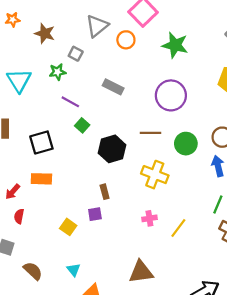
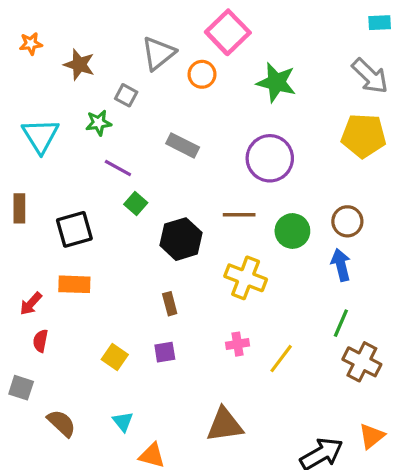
purple square: (95, 214) -> (165, 352), moved

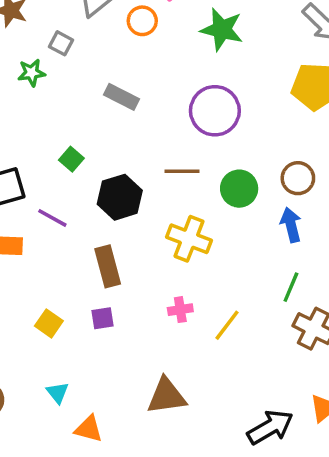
purple line: (118, 168) -> (52, 218), moved
brown rectangle: (170, 304) -> (108, 266), size x1.6

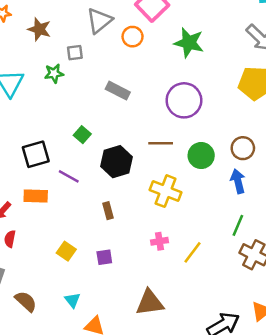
gray square: (61, 43) -> (75, 53), turned -35
brown rectangle: (108, 266) -> (108, 211), size x0.6
purple square: (102, 318) -> (104, 257), moved

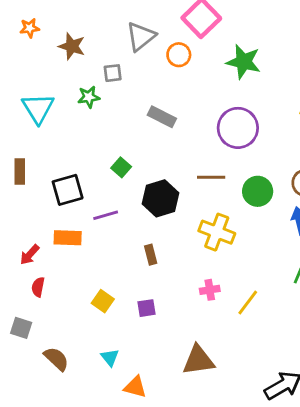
purple line: (69, 176) -> (106, 215), turned -45

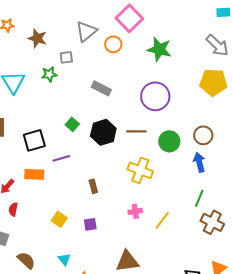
black hexagon: (160, 198) -> (103, 132), moved

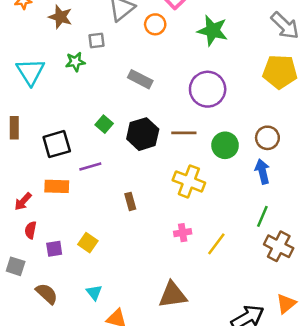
purple square: (90, 224) -> (54, 249), moved

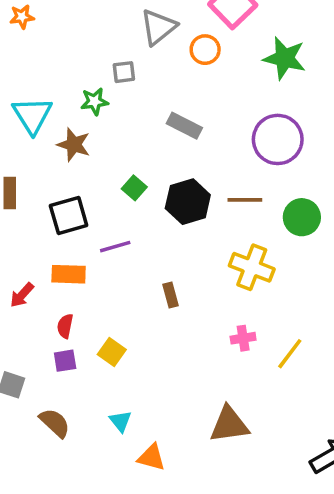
brown star: (60, 17) -> (74, 145), moved
red semicircle: (30, 230) -> (65, 326), moved

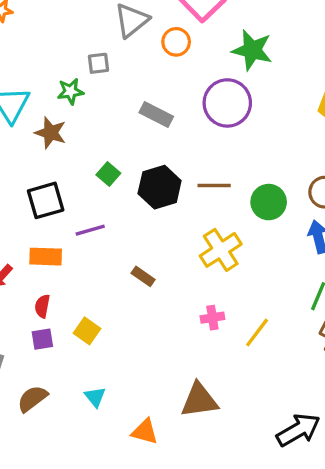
purple circle: (278, 139) -> (227, 103), moved
yellow cross: (252, 267) -> (221, 250), turned 36
brown rectangle: (171, 295) -> (143, 276), turned -40
brown semicircle: (55, 423) -> (32, 399), turned -80
orange triangle: (152, 457) -> (145, 432), moved

